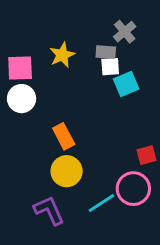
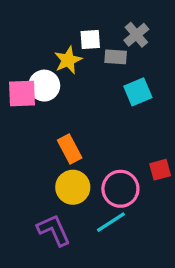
white square: (110, 67) -> (90, 40), moved
pink square: (20, 68) -> (22, 94), moved
white circle: (22, 99) -> (44, 86), moved
pink circle: (133, 189) -> (120, 189), moved

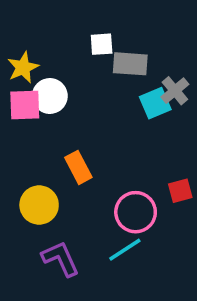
gray cross: (136, 35) -> (175, 91), moved
gray rectangle: (116, 57) -> (130, 64), size x1.4
yellow star: (68, 60) -> (23, 67), moved
yellow circle: (73, 187) -> (39, 205), moved

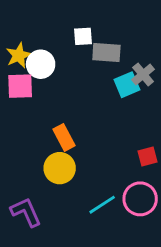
white circle: (50, 96) -> (41, 64), moved
yellow circle: (39, 205) -> (60, 168), moved
pink circle: (136, 212) -> (140, 199), moved
purple L-shape: (61, 259) -> (26, 212), moved

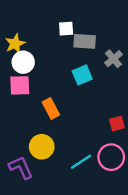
white circle: (41, 64) -> (23, 62), moved
cyan square: (127, 85) -> (82, 75), moved
pink square: (20, 86) -> (20, 85), moved
yellow circle: (60, 168) -> (42, 147), moved

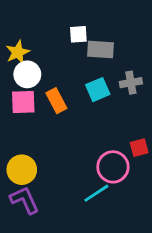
gray cross: (113, 59) -> (131, 83), moved, turned 30
orange rectangle: (51, 109) -> (56, 101), moved
yellow circle: (42, 147) -> (22, 170), moved
pink circle: (111, 157) -> (113, 167), moved

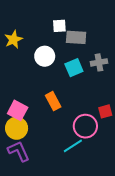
white circle: (27, 74) -> (45, 56), moved
orange rectangle: (56, 101) -> (53, 101), moved
pink square: (23, 102) -> (18, 110), moved, turned 30

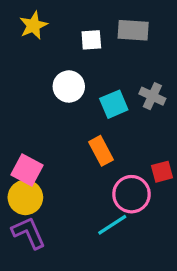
gray rectangle: (76, 37) -> (133, 30), moved
yellow star: (13, 39) -> (33, 25), moved
gray cross: (99, 62) -> (152, 96), turned 35
orange rectangle: (53, 101) -> (101, 151), moved

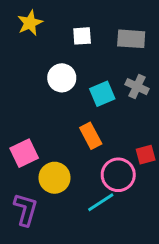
gray rectangle: (133, 30) -> (131, 39), moved
pink square: (27, 170) -> (24, 153), turned 36
yellow circle: (25, 197) -> (55, 178), moved
purple L-shape: (29, 233) -> (26, 210), turned 40

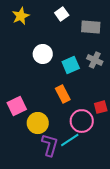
white square: (82, 36) -> (62, 14), moved, turned -32
purple L-shape: (26, 210) -> (50, 145), moved

